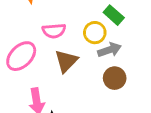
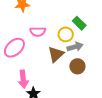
brown triangle: (66, 61) -> (56, 54), moved

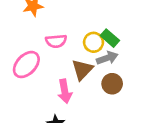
green rectangle: (79, 23) -> (110, 38), moved
pink arrow: (23, 79) -> (65, 91), moved

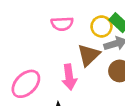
pink ellipse: (26, 64) -> (26, 84), moved

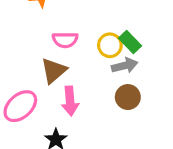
brown triangle: (89, 55) -> (54, 71), moved

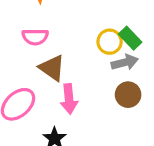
pink semicircle: (65, 40) -> (35, 37), moved
brown triangle: (54, 71) -> (52, 68), turned -44

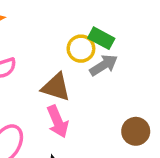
brown triangle: (52, 68) -> (56, 87), moved
brown circle: (128, 95) -> (136, 131), moved

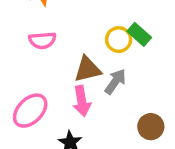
gray arrow: (104, 65) -> (115, 82), moved, turned -36
brown triangle: (56, 87) -> (88, 69), turned -44

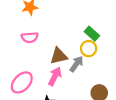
yellow circle: (119, 40) -> (89, 49), moved
pink arrow: (82, 101) -> (55, 76), turned -144

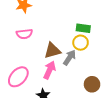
green rectangle: (92, 34) -> (83, 28), turned -32

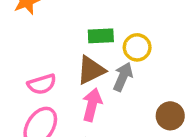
green rectangle: (83, 28) -> (101, 36), moved
pink semicircle: (24, 34) -> (42, 84), moved

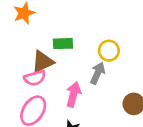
green rectangle: (101, 36) -> (63, 44), moved
brown triangle: (91, 70) -> (43, 62), moved

